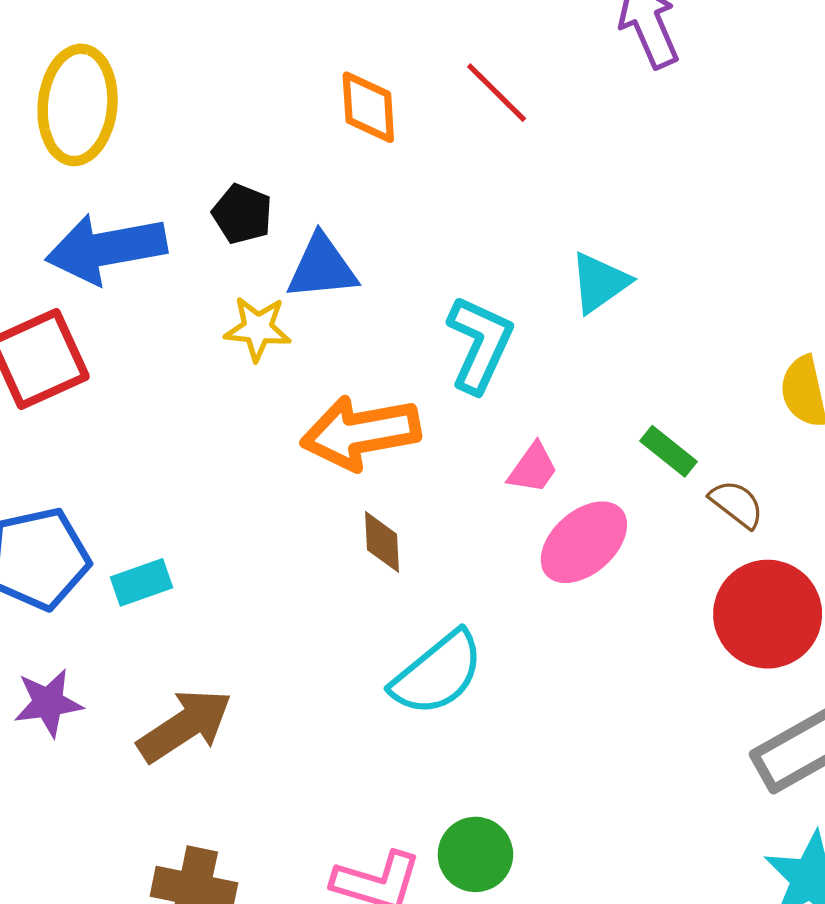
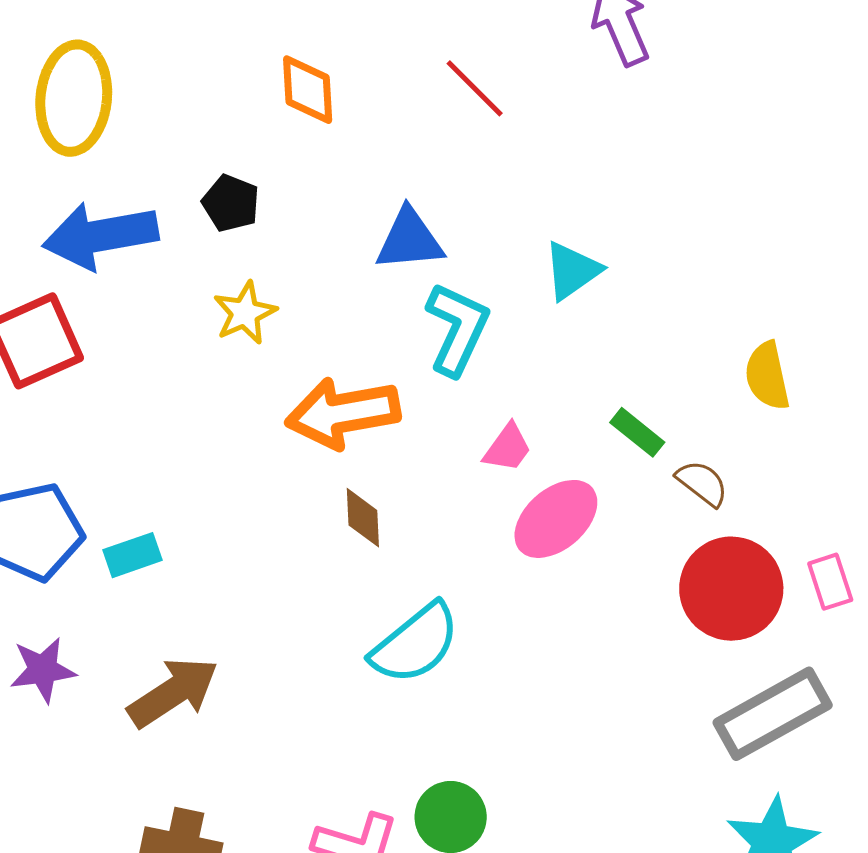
orange diamond: (368, 107) -> (308, 90), moved
blue triangle: (322, 267) -> (410, 240), moved
yellow star: (258, 329) -> (245, 313), turned -30

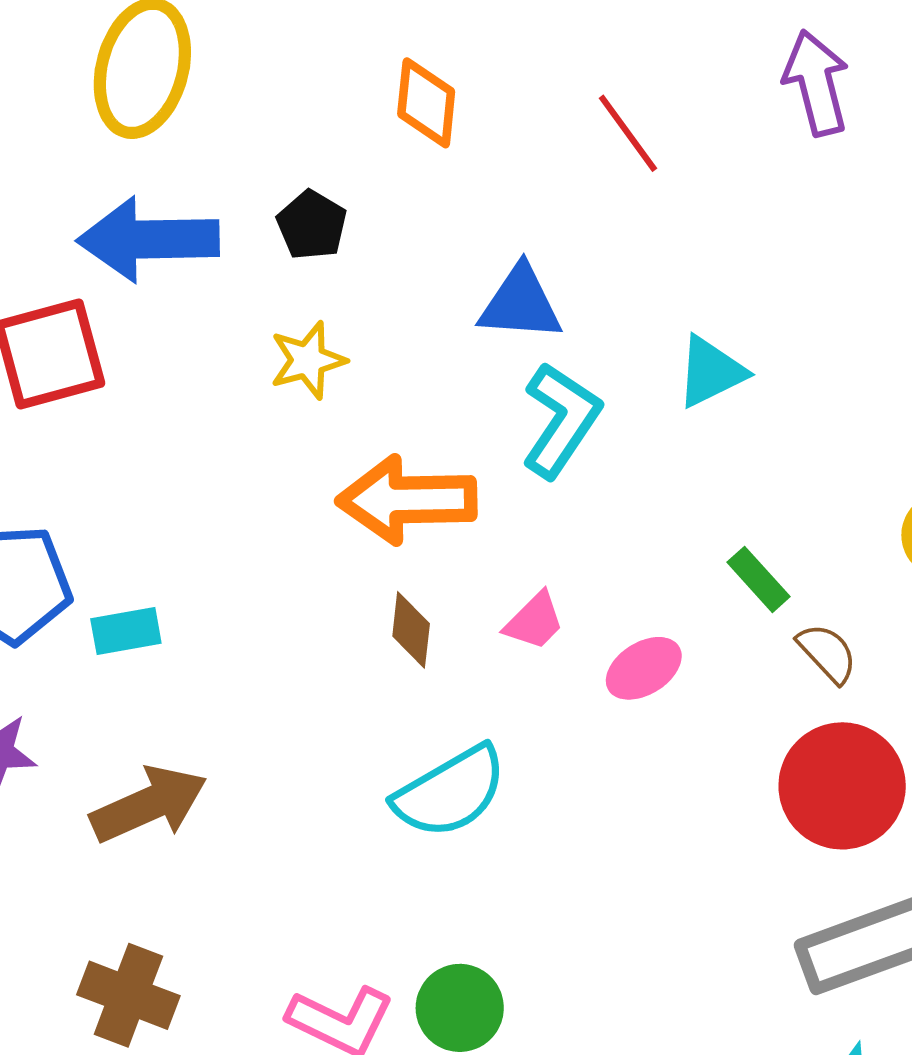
pink trapezoid: (508, 448) -> (534, 621), moved
pink ellipse: (556, 519) -> (644, 668), size x0.7

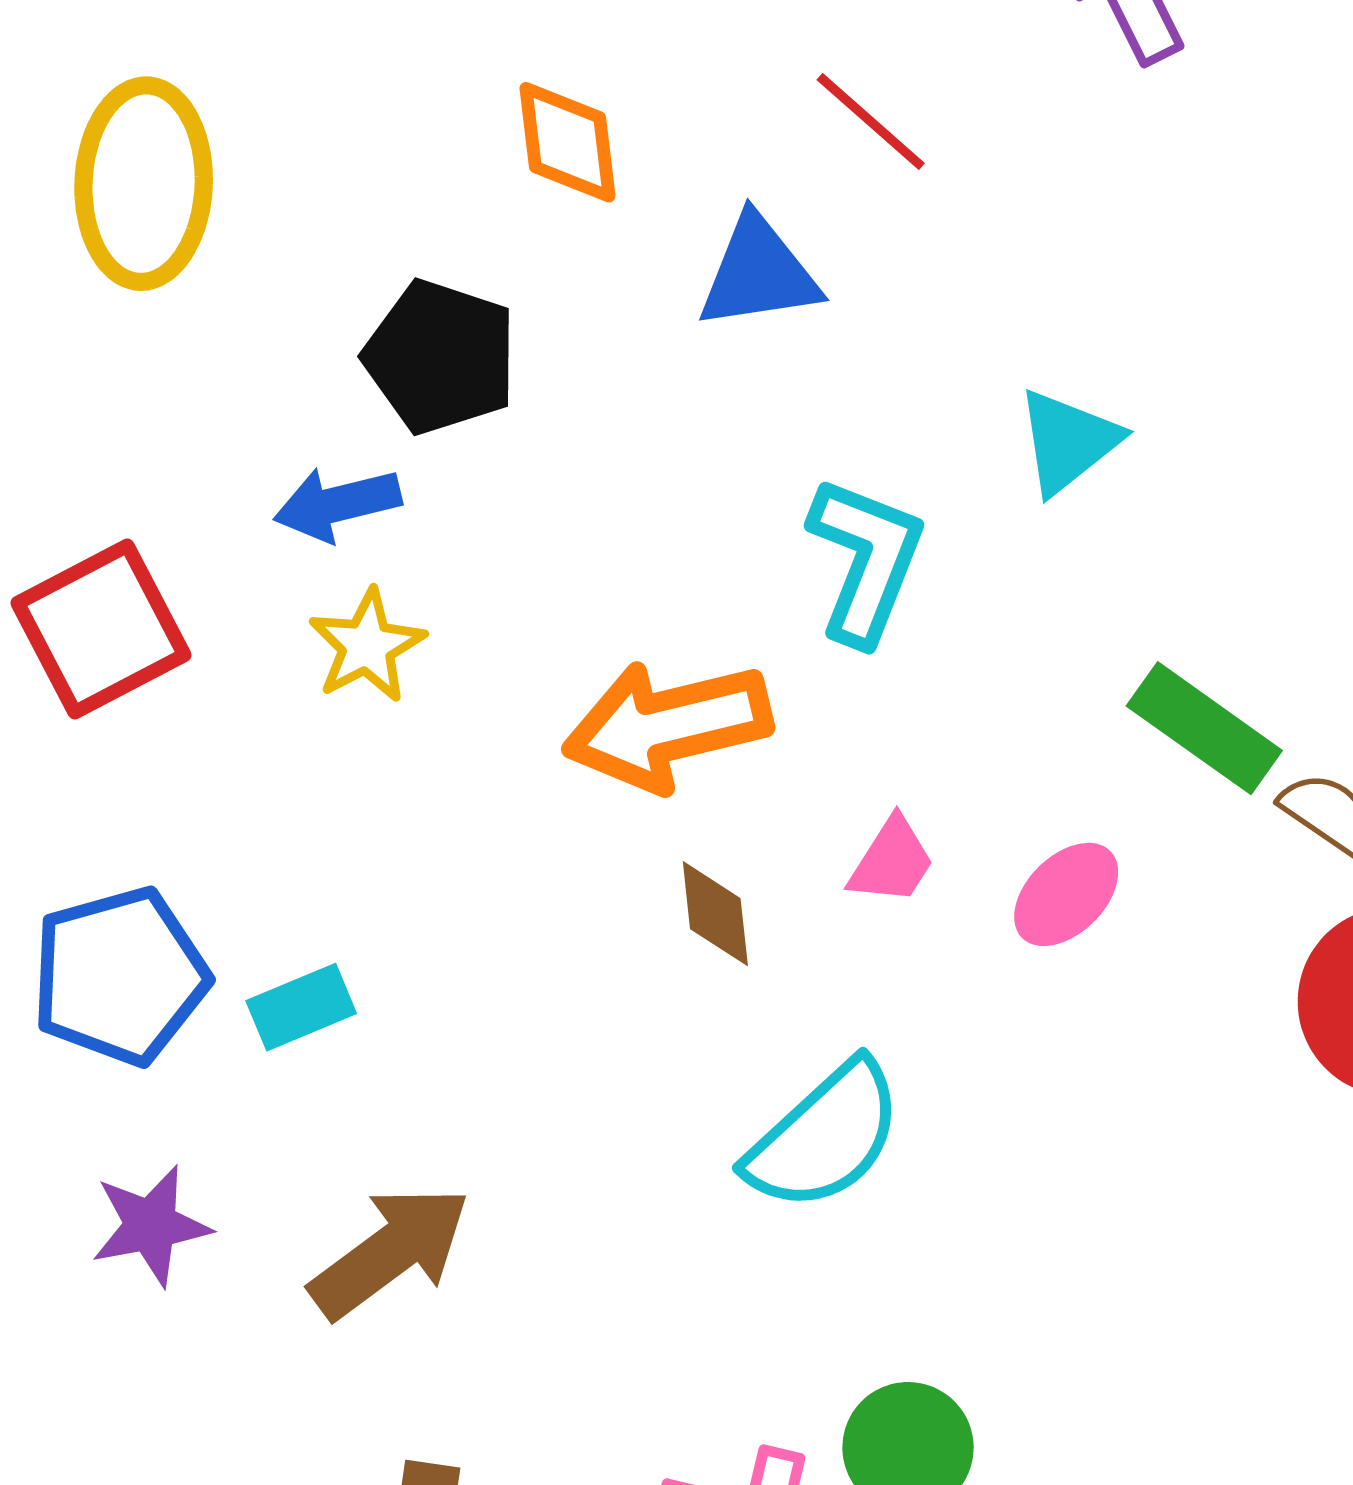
black pentagon: (312, 225) -> (441, 357), size x1.5
blue arrow: (148, 239) -> (337, 504), moved, size x0.6
blue triangle: (520, 303) -> (759, 273), moved
yellow star: (308, 360) -> (367, 646), moved
green rectangle: (758, 579) -> (1204, 728), size x1.5

